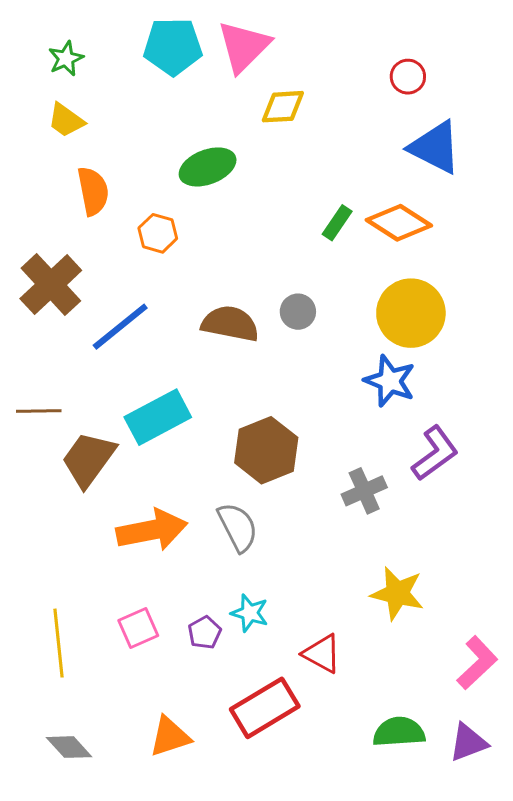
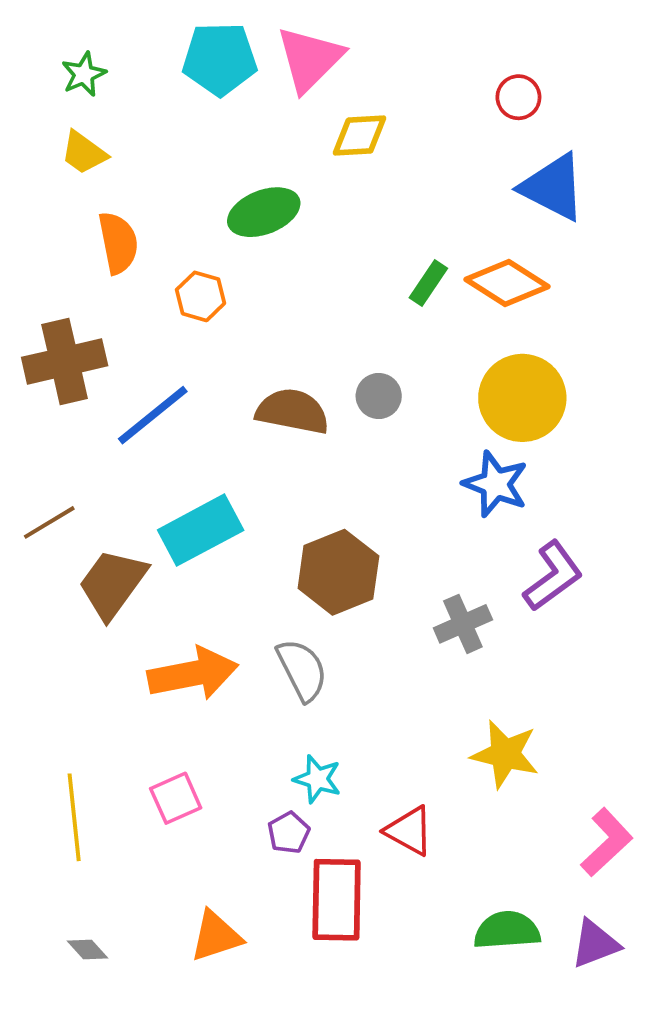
brown cross: (51, 284) -> (65, 362), turned 30
brown line: (39, 411) -> (49, 522), turned -30
purple pentagon: (205, 633) -> (289, 833), moved
red rectangle: (265, 708) -> (337, 900), turned -58
gray diamond: (69, 747) -> (88, 949), size x0.7

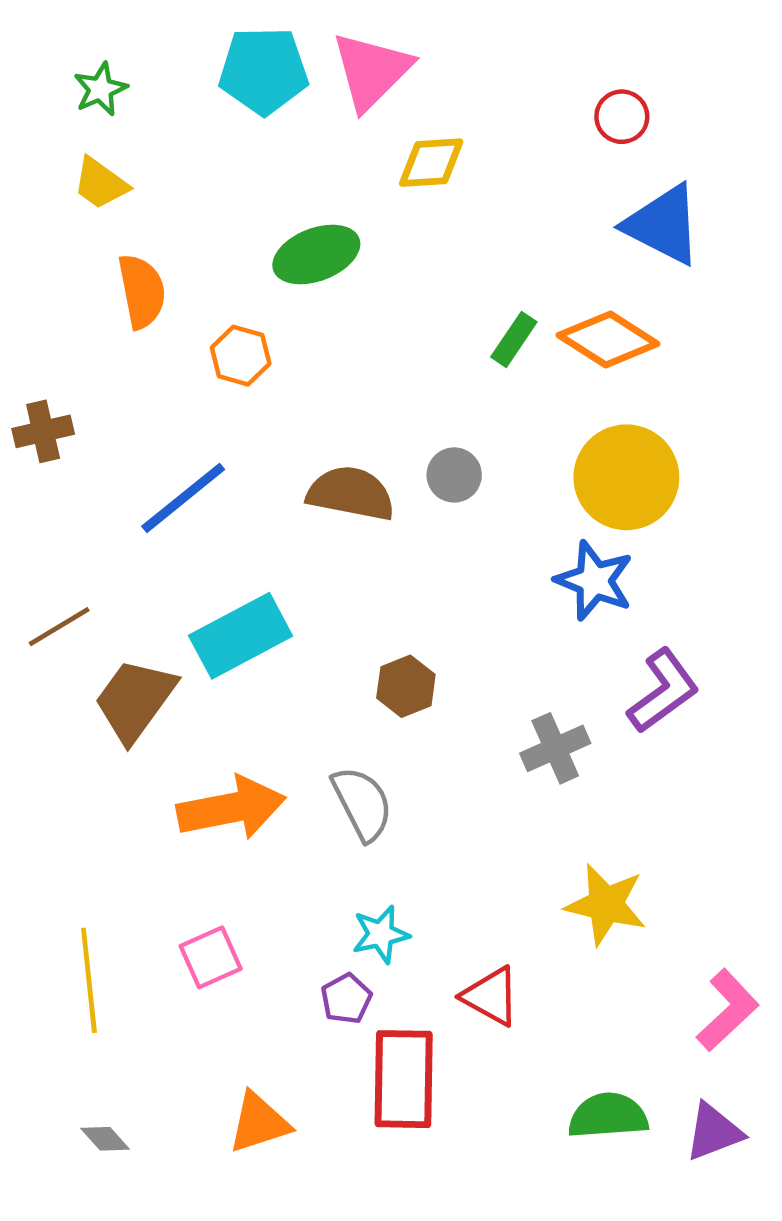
brown cross: (65, 362) -> (43, 431), moved, size x0.6
brown hexagon: (338, 572) -> (406, 686), size x0.6
cyan star: (317, 779) -> (381, 934), turned -30

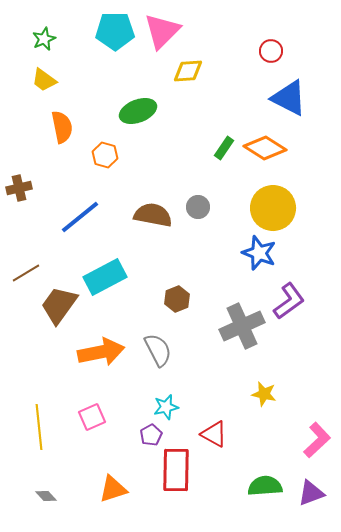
gray cross: (555, 748) -> (242, 326), size x1.5
yellow star: (606, 904) -> (264, 394), size x0.7

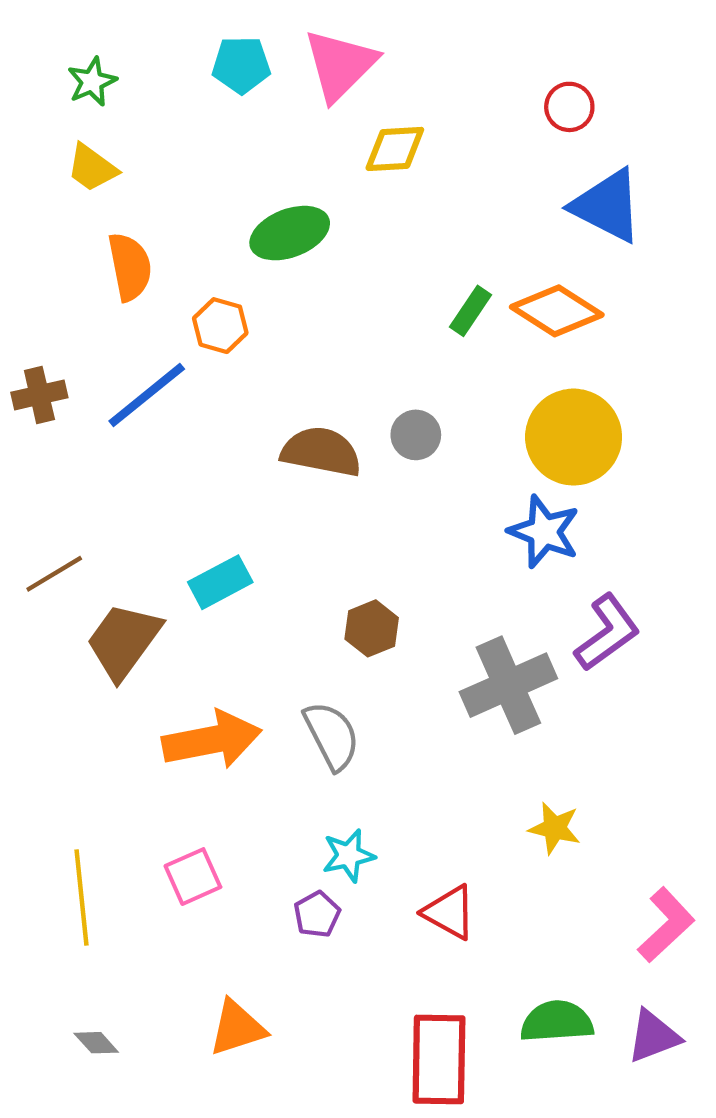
cyan pentagon: (115, 31) -> (241, 65), size x0.7
blue line: (80, 217) -> (147, 395), moved
cyan rectangle: (105, 277) -> (220, 582), size x0.7
red rectangle: (176, 470) -> (439, 1059), moved

